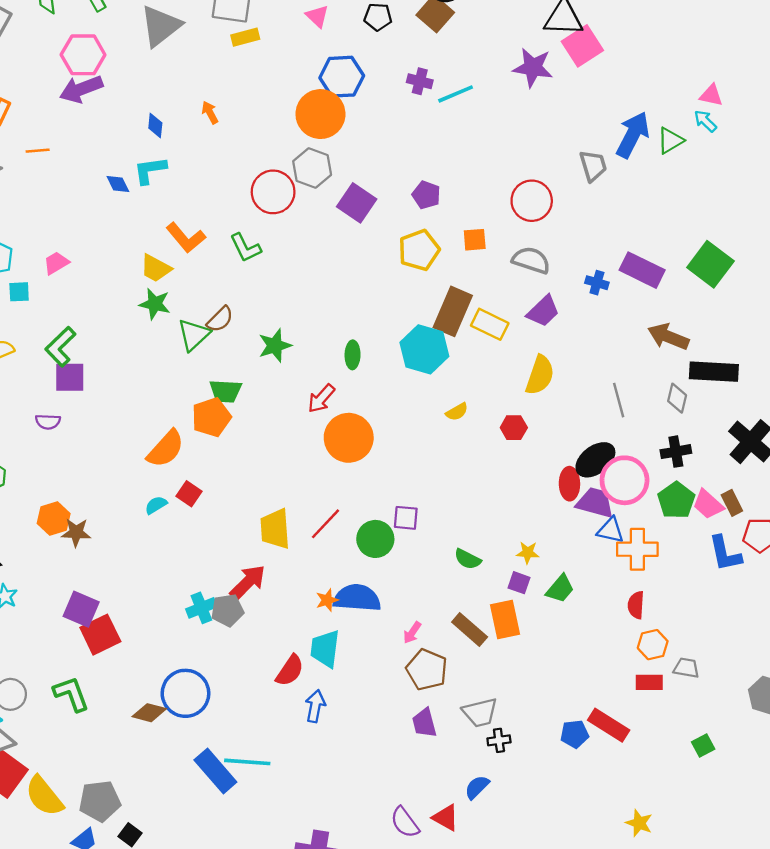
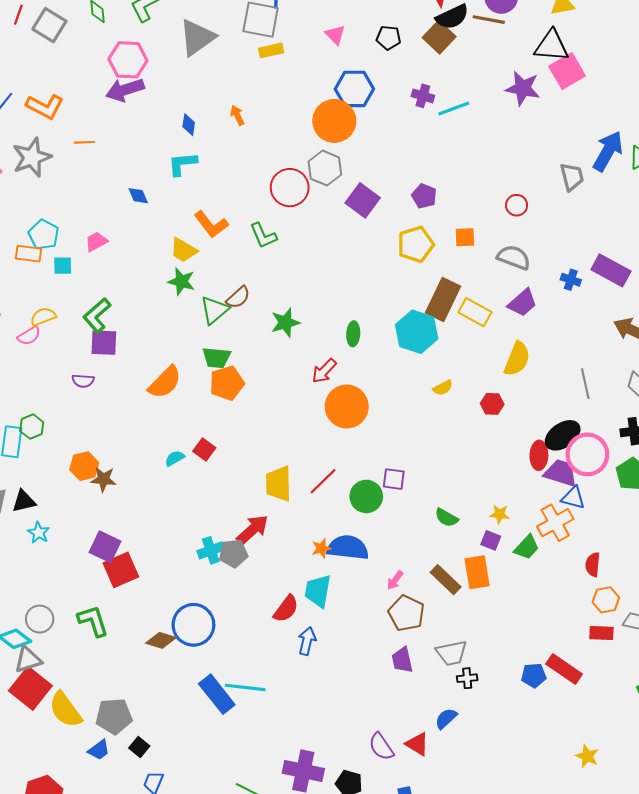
blue diamond: (118, 184) -> (138, 196), moved
red circle: (532, 201) -> (517, 205), size x0.6
green trapezoid: (226, 391) -> (216, 358), moved
orange semicircle: (166, 449) -> (165, 382), moved
orange cross: (637, 549) -> (555, 523), moved, turned -32

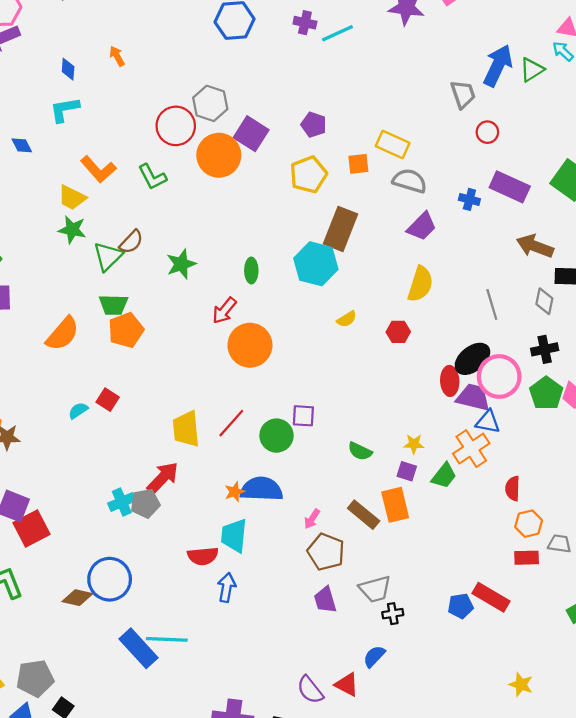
orange circle: (334, 121) -> (219, 155), moved
red circle: (517, 205) -> (487, 132), moved
yellow rectangle: (475, 312) -> (393, 145), moved
red semicircle: (286, 609) -> (203, 556), turned 52

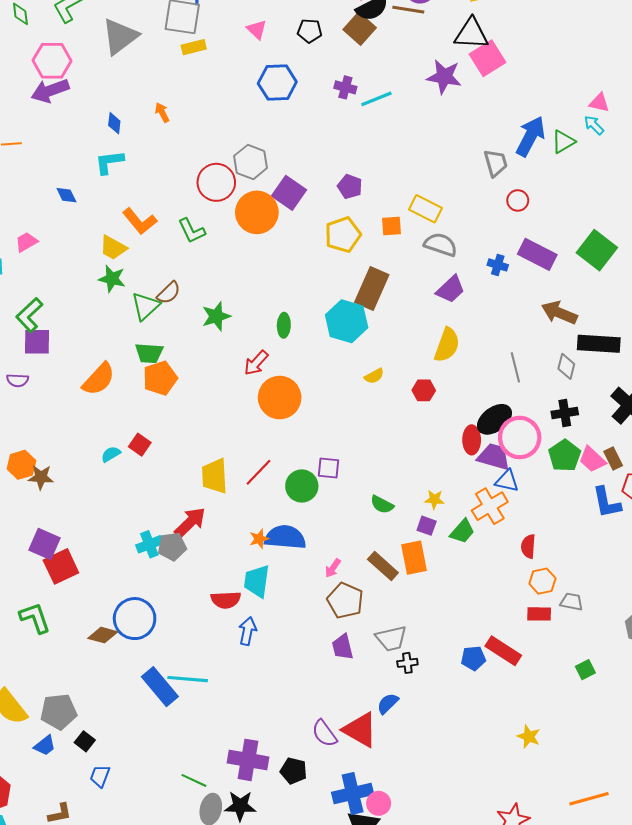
red triangle: (347, 685) -> (360, 730), size x1.5

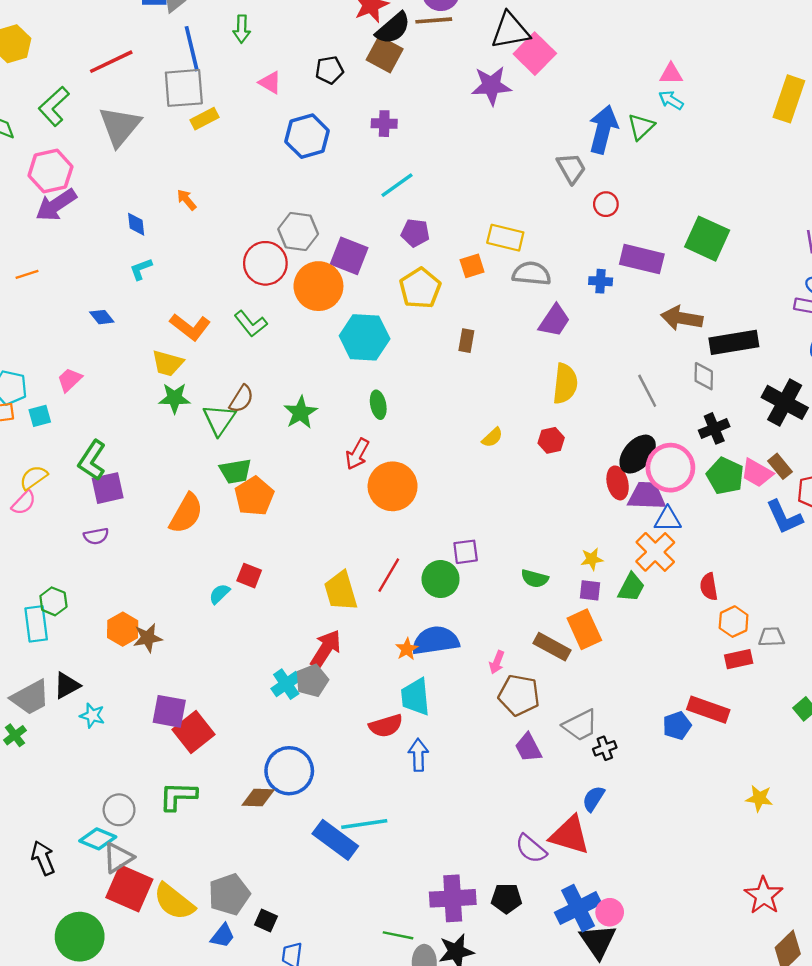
cyan line: (376, 99) -> (397, 185), moved
cyan L-shape: (109, 162) -> (141, 269), size x0.7
brown rectangle: (372, 288) -> (466, 341), size x0.5
cyan hexagon: (347, 321) -> (365, 337), moved
green L-shape: (35, 618) -> (178, 796), turned -56

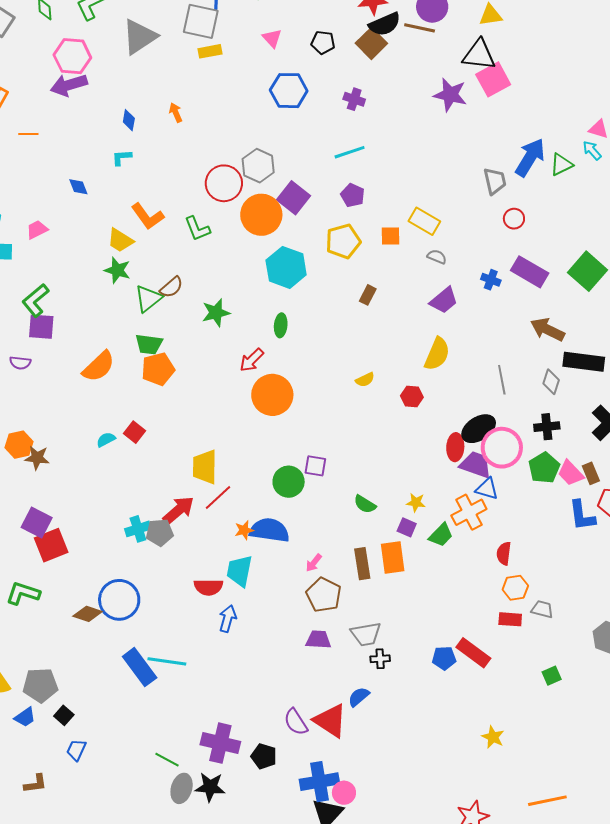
gray semicircle: (532, 274) -> (437, 257), size x0.6
red line: (389, 575) -> (218, 497), moved
brown rectangle: (552, 647) -> (362, 564), turned 36
purple trapezoid: (528, 748) -> (318, 640), turned 104

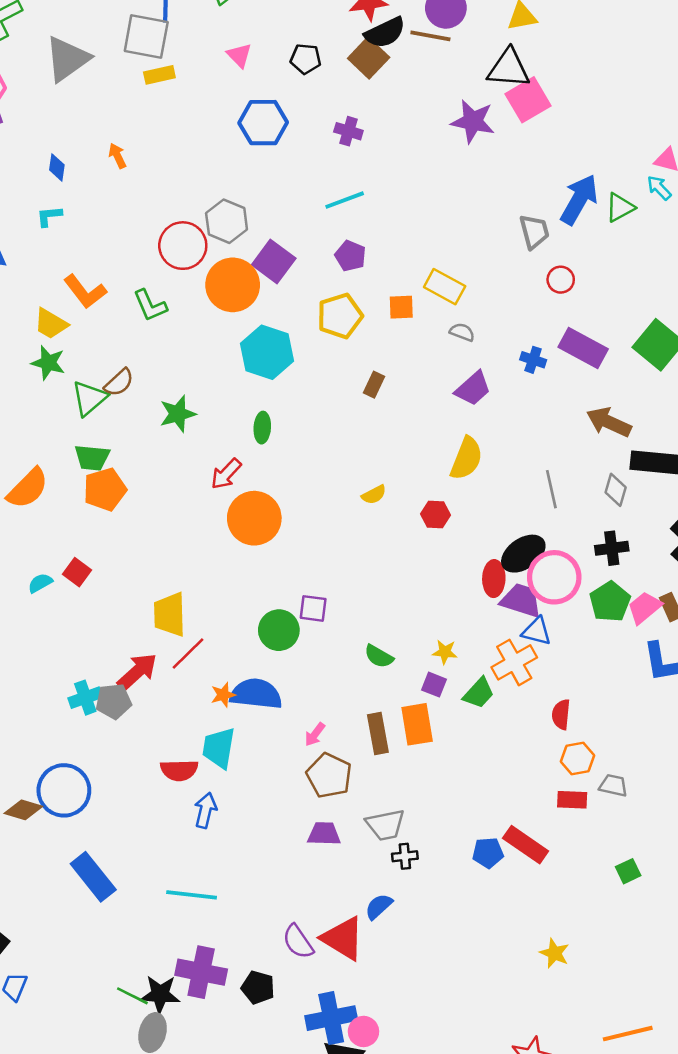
pink trapezoid: (571, 473) -> (645, 608), turned 96
cyan line: (167, 661) -> (192, 895), moved
black star: (210, 787) -> (160, 994), moved

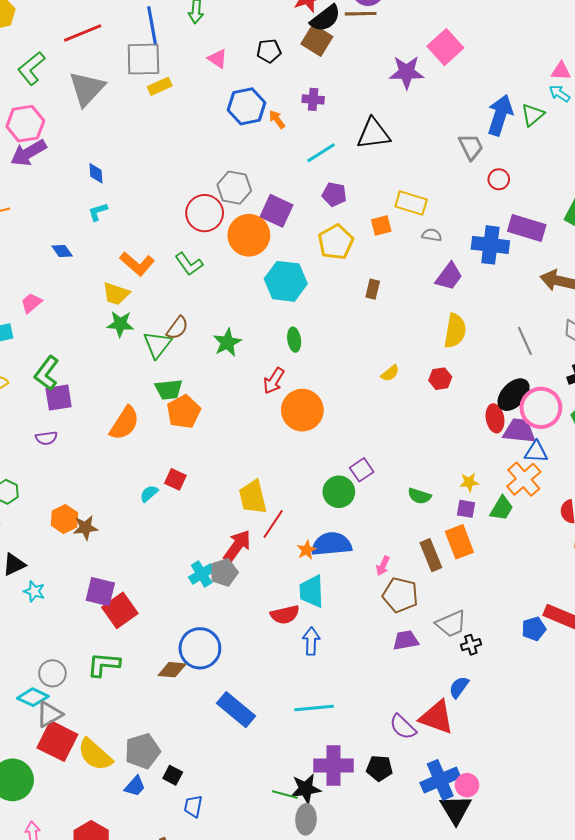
black triangle: (509, 68) -> (373, 134), moved
orange arrow: (117, 156) -> (277, 119), moved
blue cross: (533, 360) -> (490, 245), size x1.8
purple square: (313, 608) -> (362, 470), turned -30

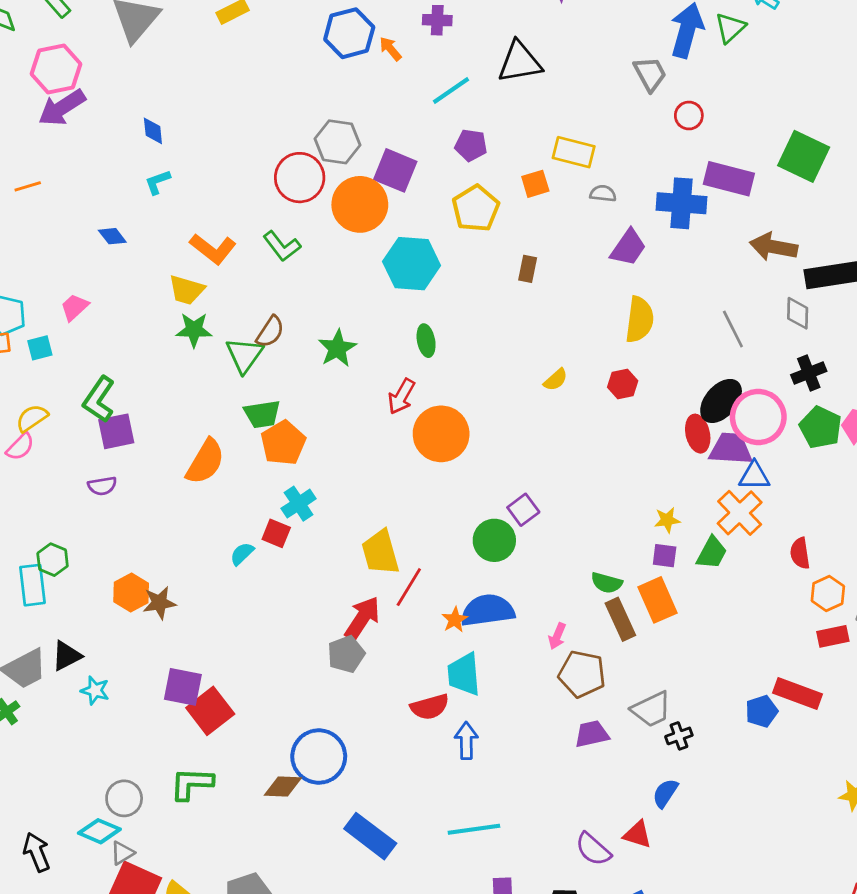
green semicircle: (419, 496) -> (607, 583), moved
cyan cross: (202, 574) -> (299, 504), moved
gray triangle: (49, 714) -> (122, 853), size x0.7
red triangle: (437, 717) -> (638, 834), size x0.6

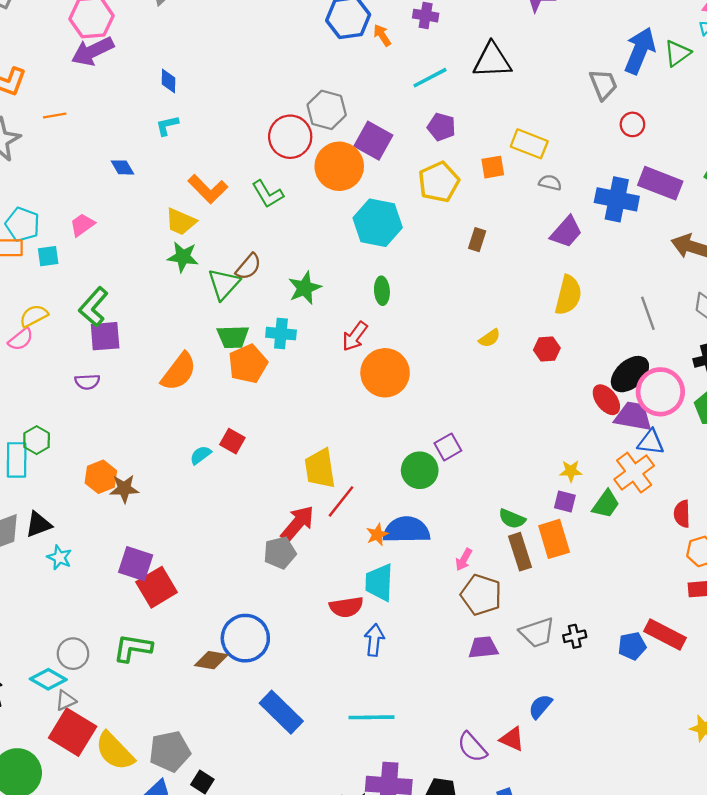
red ellipse: (698, 434) -> (606, 400), turned -32
cyan cross: (299, 504) -> (281, 334), moved, turned 32
black cross: (679, 736) -> (575, 636), moved

